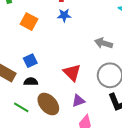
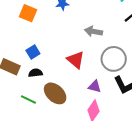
gray arrow: (104, 43) -> (94, 31), moved
purple triangle: (78, 101) -> (95, 86), moved, turned 40

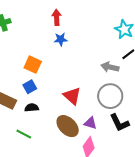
orange square: (28, 13) -> (33, 65), moved
gray arrow: (94, 31) -> (110, 67), moved
brown ellipse: (55, 93) -> (68, 126), moved

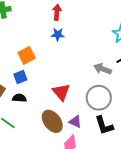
orange square: (33, 65) -> (27, 55), turned 30

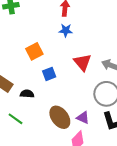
blue square: (20, 77) -> (49, 74), moved
red triangle: (61, 92) -> (83, 62), moved

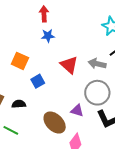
orange square: (34, 51) -> (20, 61), turned -30
purple triangle: (83, 118) -> (77, 111), moved

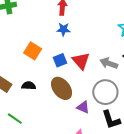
blue square: (38, 81) -> (60, 60), moved
black semicircle: (19, 104) -> (29, 86), moved
brown ellipse: (55, 123) -> (62, 88), moved

